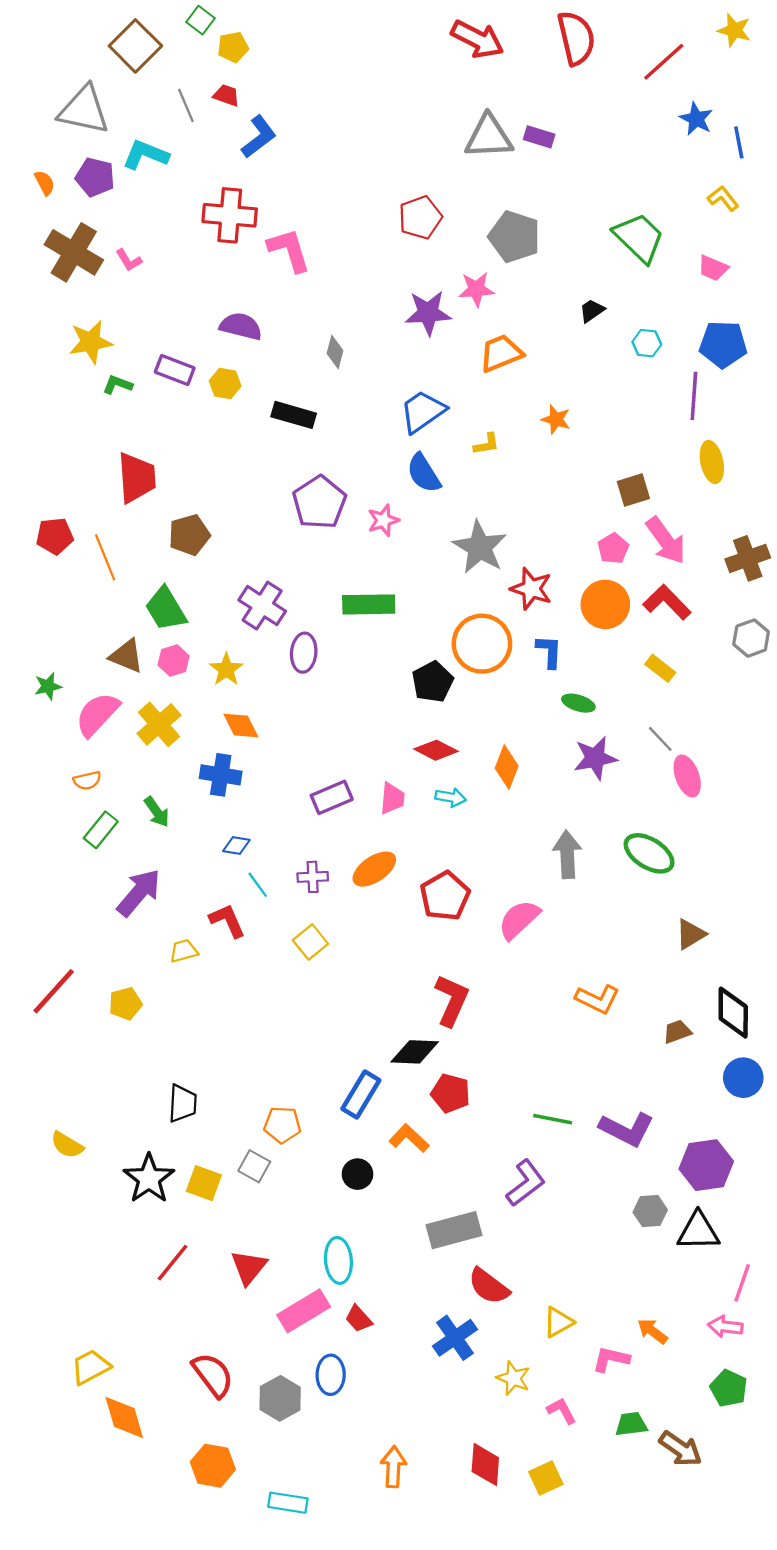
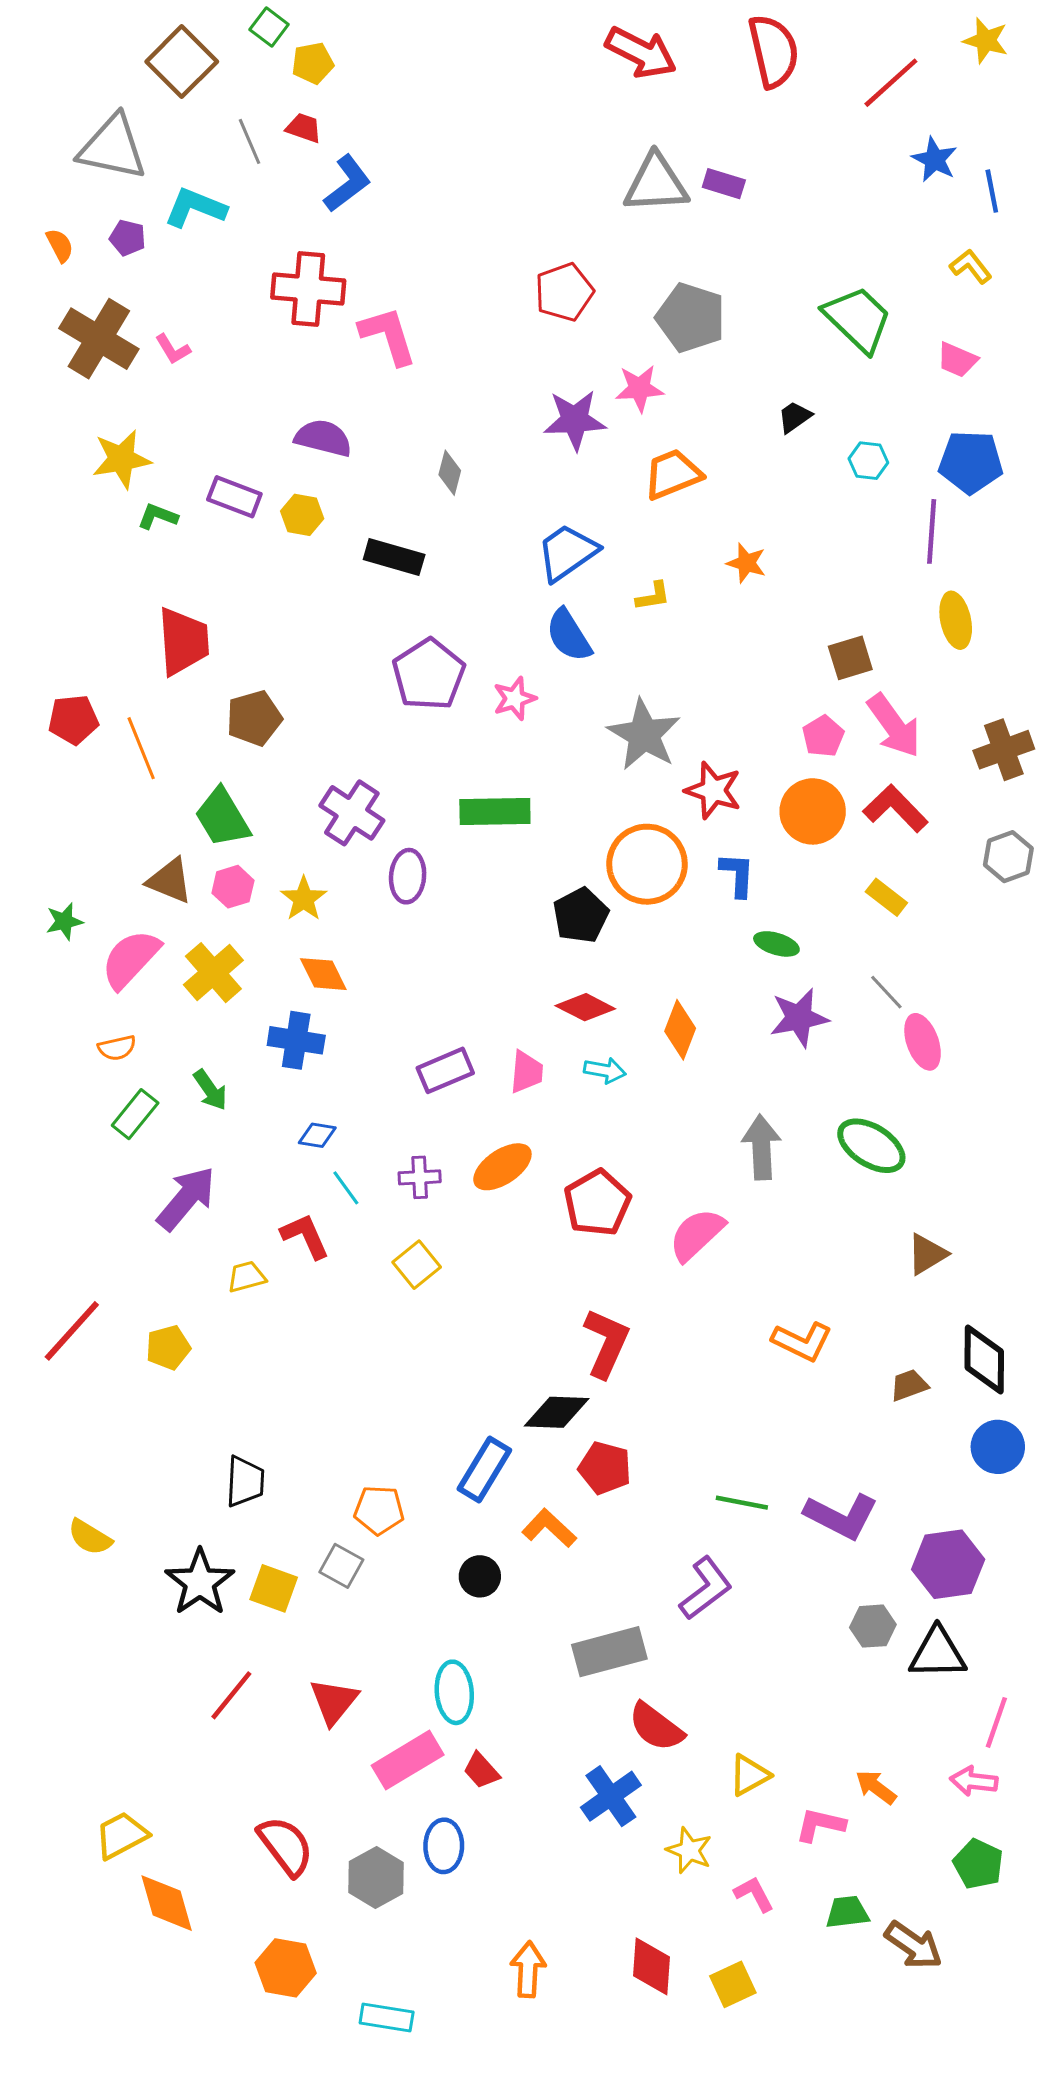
purple pentagon: (95, 177) -> (128, 238), size x0.7

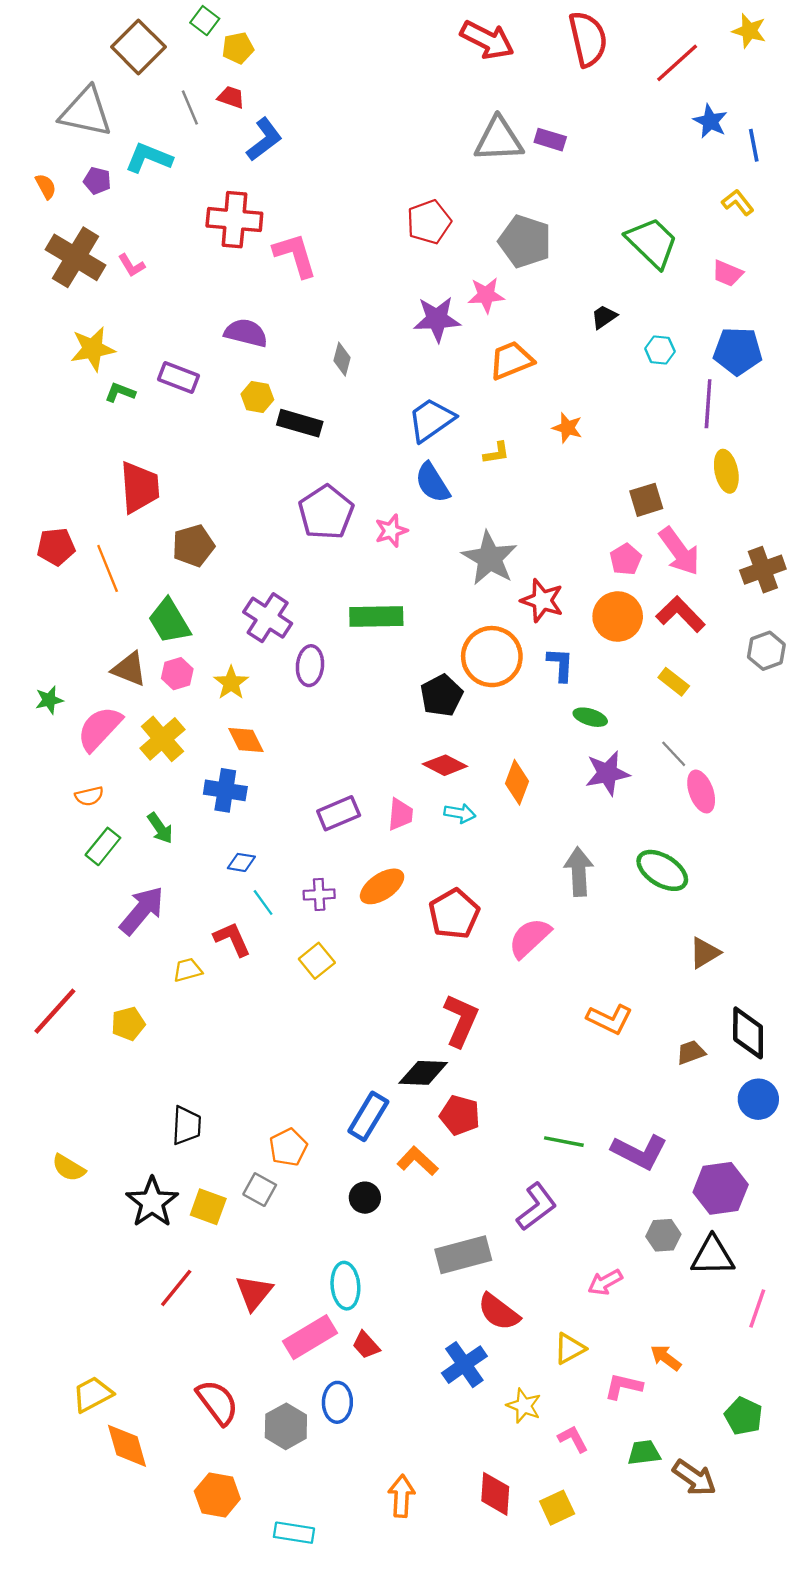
yellow hexagon: (302, 515) -> (257, 397), moved
orange pentagon: (379, 1510) -> (288, 1147), turned -30
pink arrow: (974, 1781) -> (605, 1282), moved, turned -36

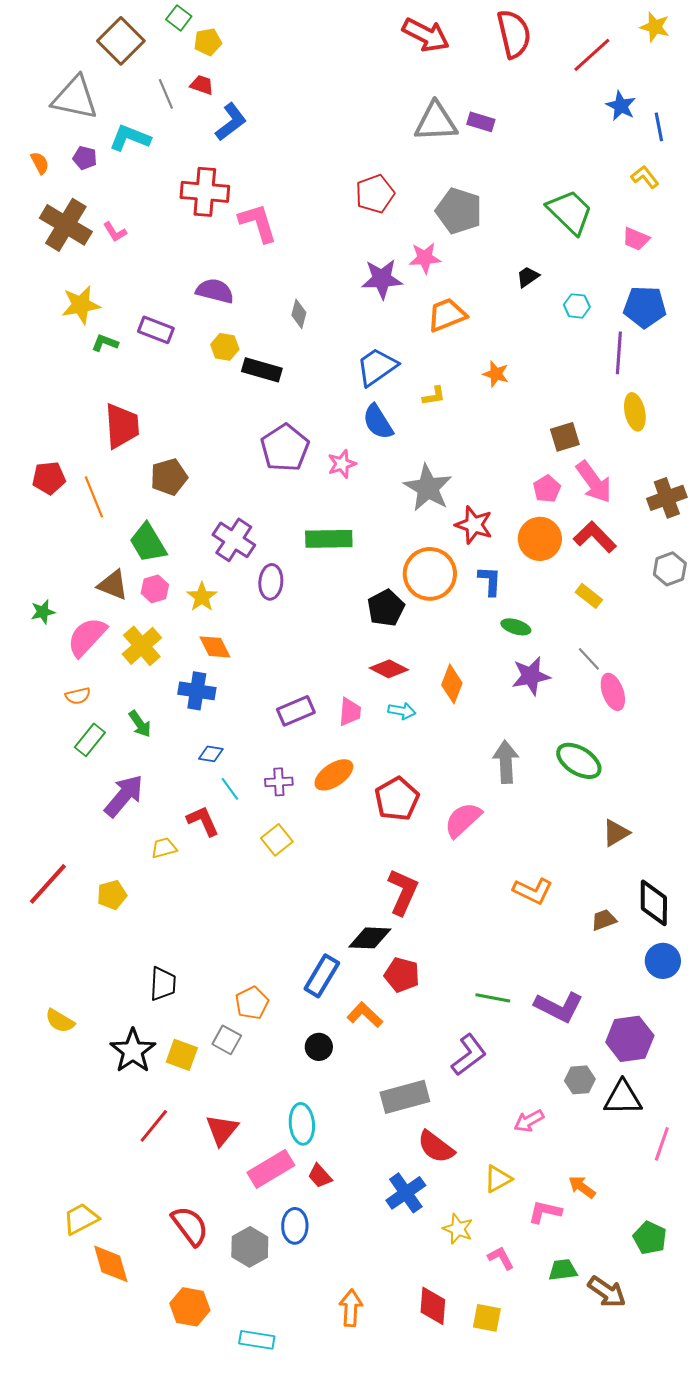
yellow square: (557, 1508) -> (487, 1318), turned 36

